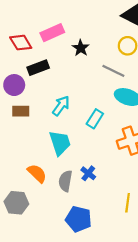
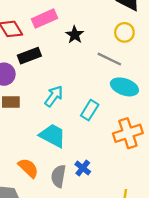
cyan trapezoid: (60, 143) -> (53, 136), turned -44

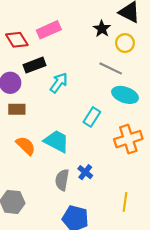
black star: (75, 35) -> (102, 29), moved
cyan arrow: (54, 96) -> (59, 83), moved
orange semicircle: (28, 168) -> (26, 146), moved

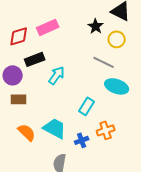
red diamond: (17, 40) -> (19, 36), turned -75
orange cross: (128, 139) -> (106, 130), moved, size x0.7
blue cross: (85, 172) -> (82, 140), moved, turned 32

